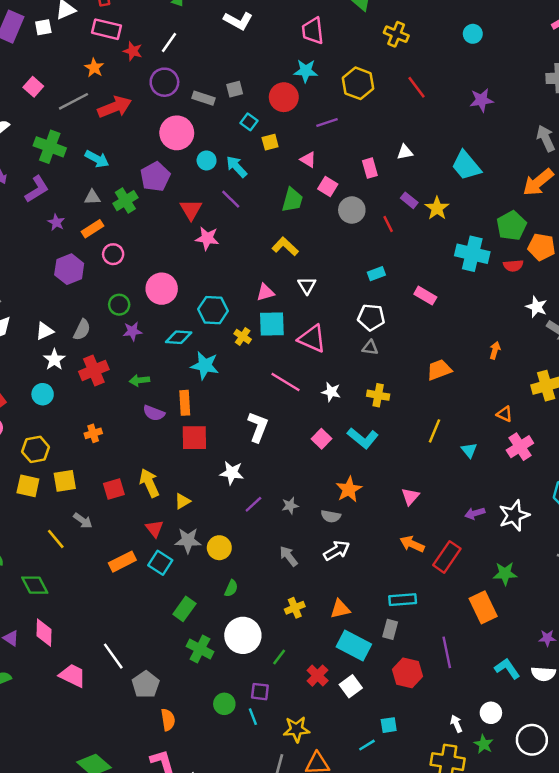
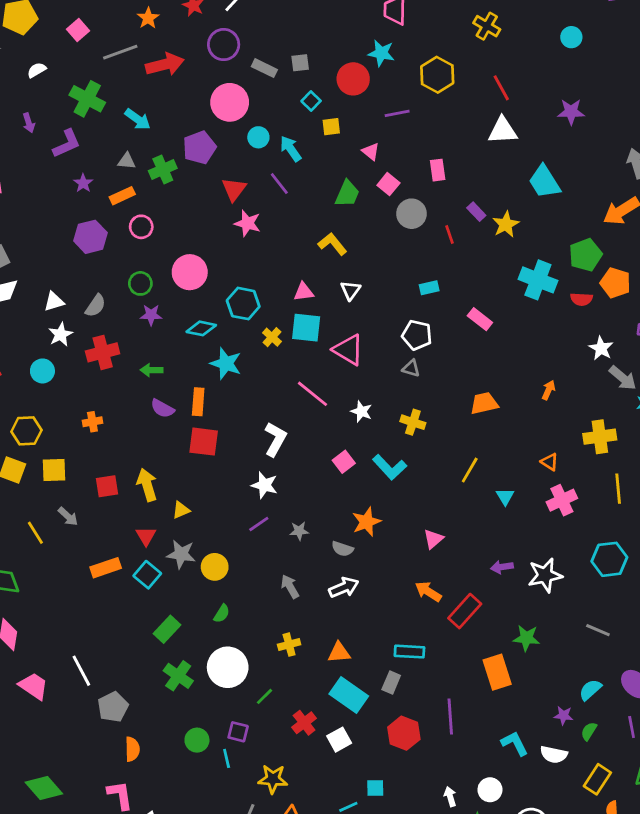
white triangle: (405, 152) -> (503, 131), moved, size x1.6
white star: (232, 473) -> (264, 485), moved

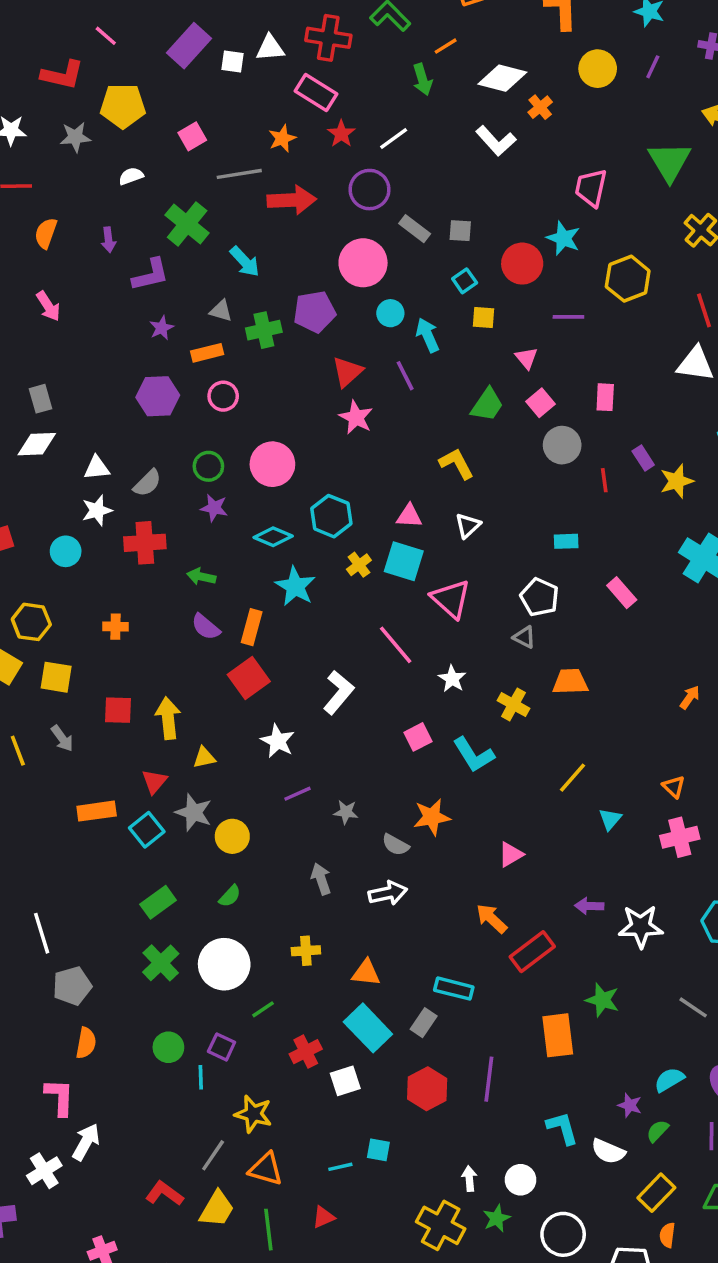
orange trapezoid: (484, 403) -> (570, 682), moved
red square: (204, 442) -> (249, 678), turned 36
white star: (264, 485) -> (278, 741), moved

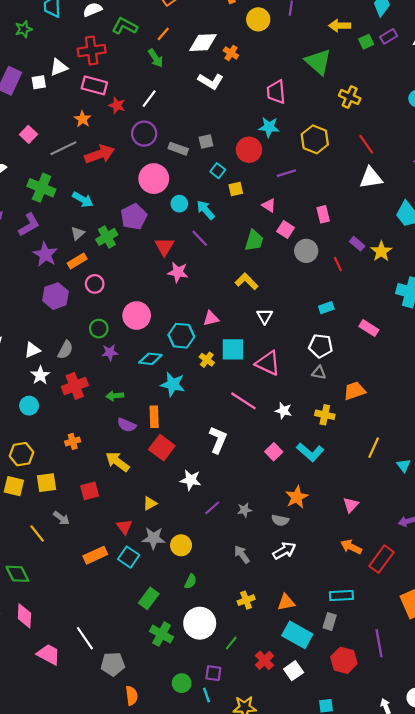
gray triangle: (221, 311) -> (78, 233), turned -40
purple star: (162, 328) -> (45, 254), size x1.6
pink triangle: (409, 516) -> (211, 318), moved
yellow arrow: (168, 718) -> (117, 462), moved, turned -30
gray pentagon: (72, 986) -> (113, 664), turned 30

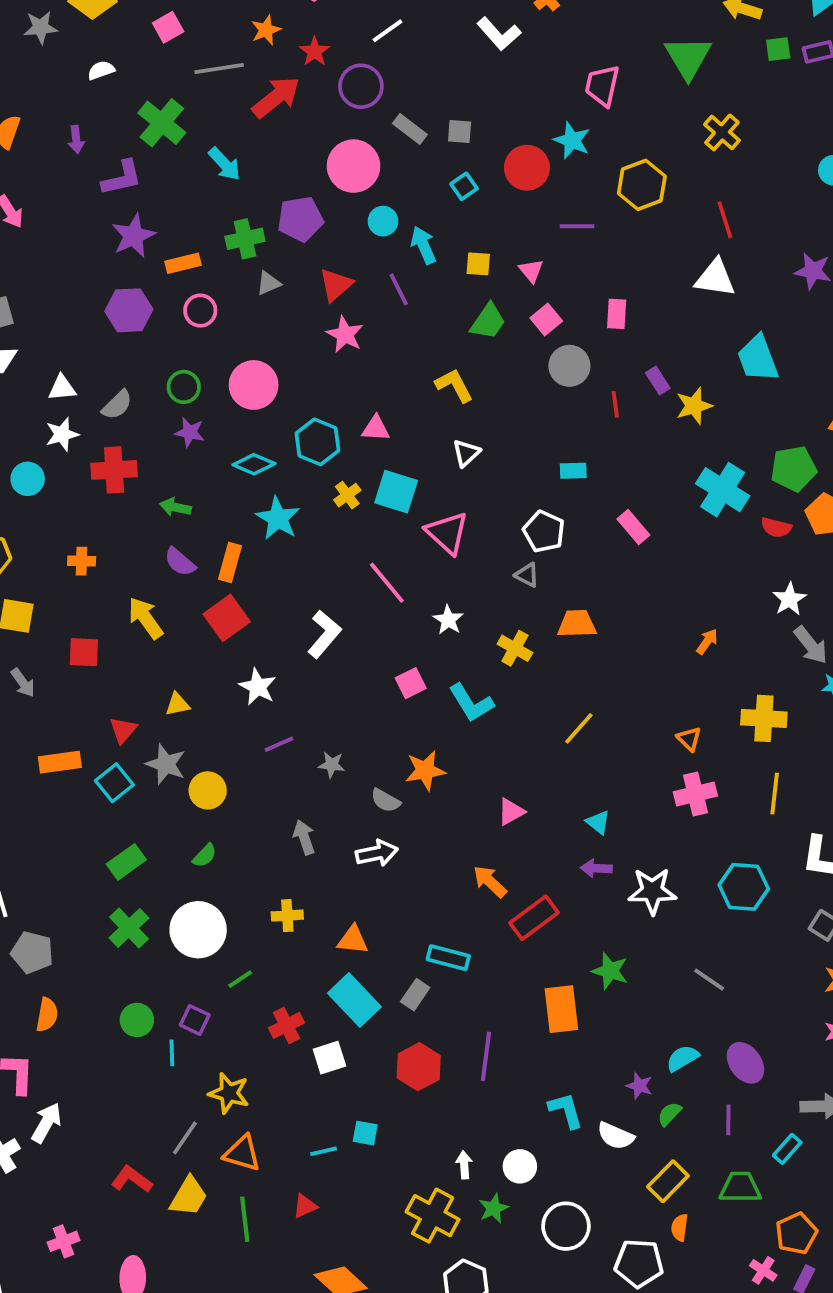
red star: (117, 105) -> (315, 52), moved
red arrow: (100, 154) -> (276, 97), turned -36
yellow square: (236, 189) -> (478, 264), moved
gray triangle: (78, 233) -> (268, 283), moved
cyan triangle: (404, 465) -> (598, 822), moved, turned -32

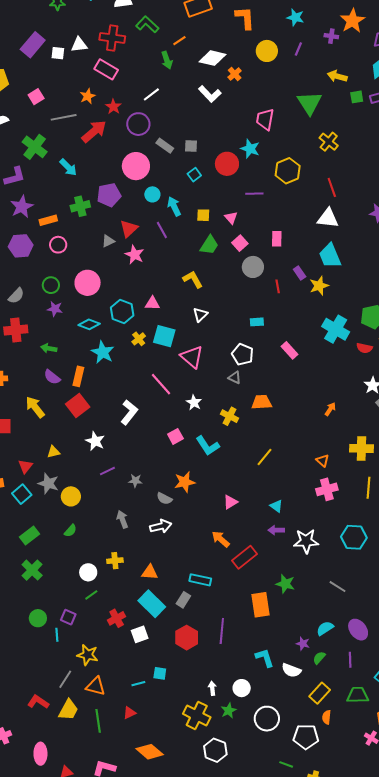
gray triangle: (268, 283) -> (108, 241), moved
cyan trapezoid: (758, 358) -> (330, 256), moved
white circle: (198, 930) -> (88, 572), moved, size x0.6

